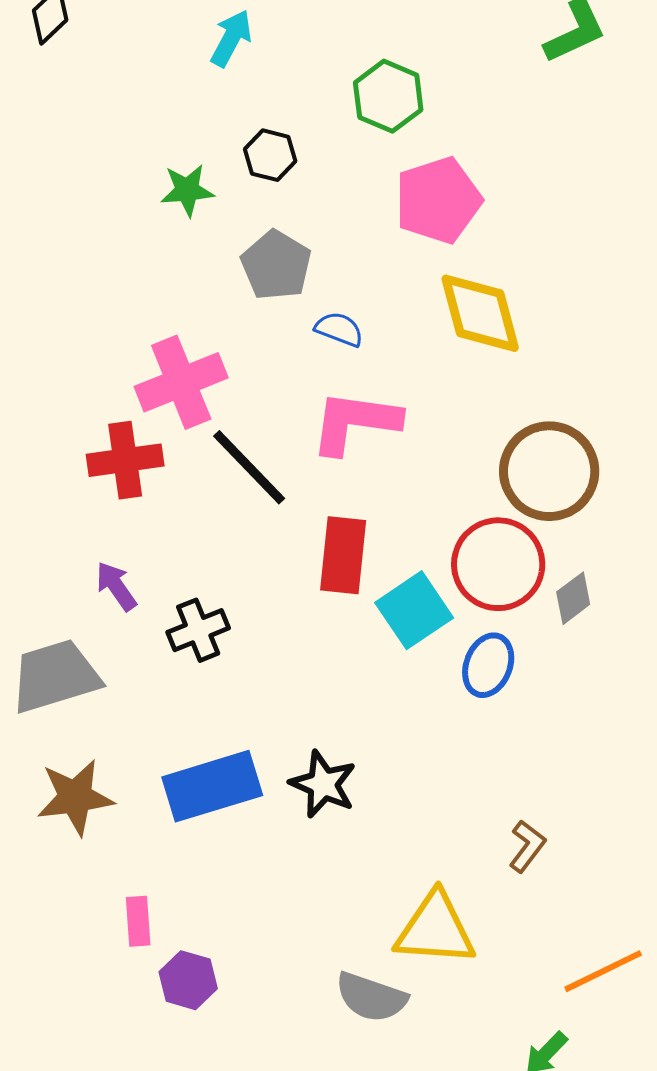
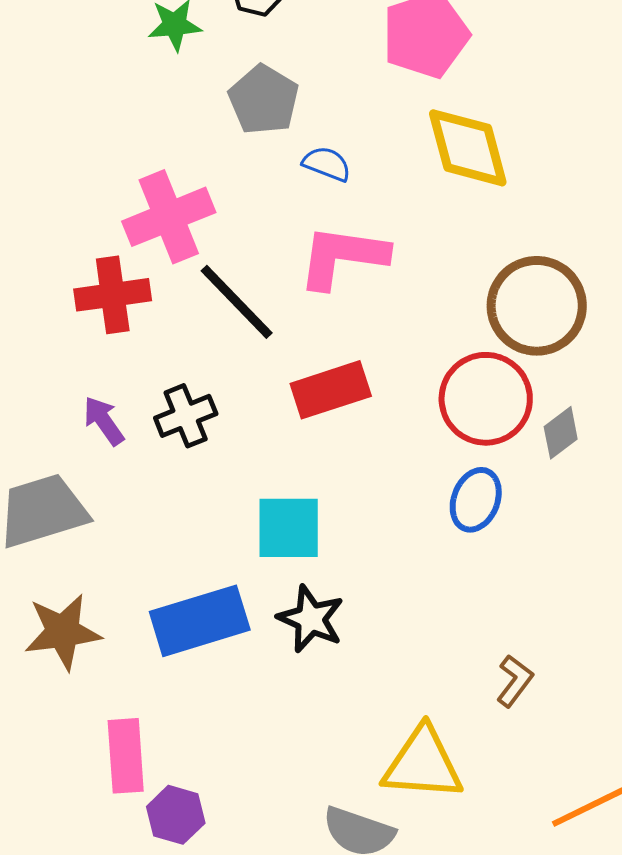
red rectangle: (343, 555) -> (331, 390), turned 66
cyan square: (414, 610) -> (289, 528), moved, turned 34
black cross: (198, 630) -> (186, 416), moved
pink rectangle: (138, 921) -> (126, 756), size x1.5

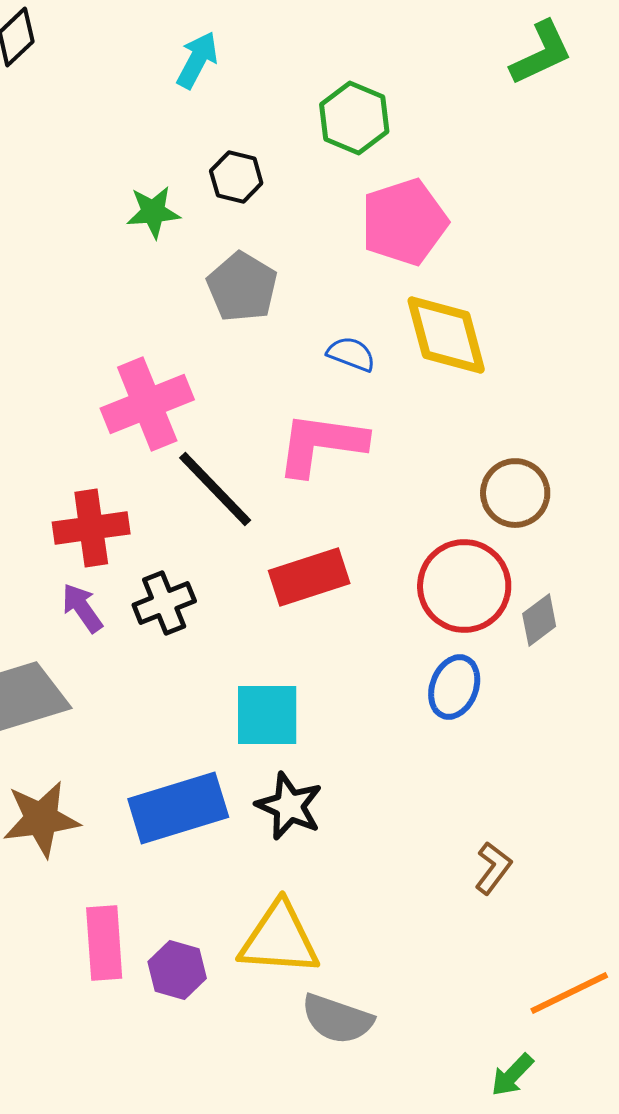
blue semicircle: (327, 164) -> (351, 354), moved
red cross: (113, 295) -> (91, 528), moved
brown circle: (537, 306) -> (515, 493), size x0.7
yellow triangle: (423, 764) -> (279, 939), moved
purple hexagon: (176, 815) -> (177, 970), moved

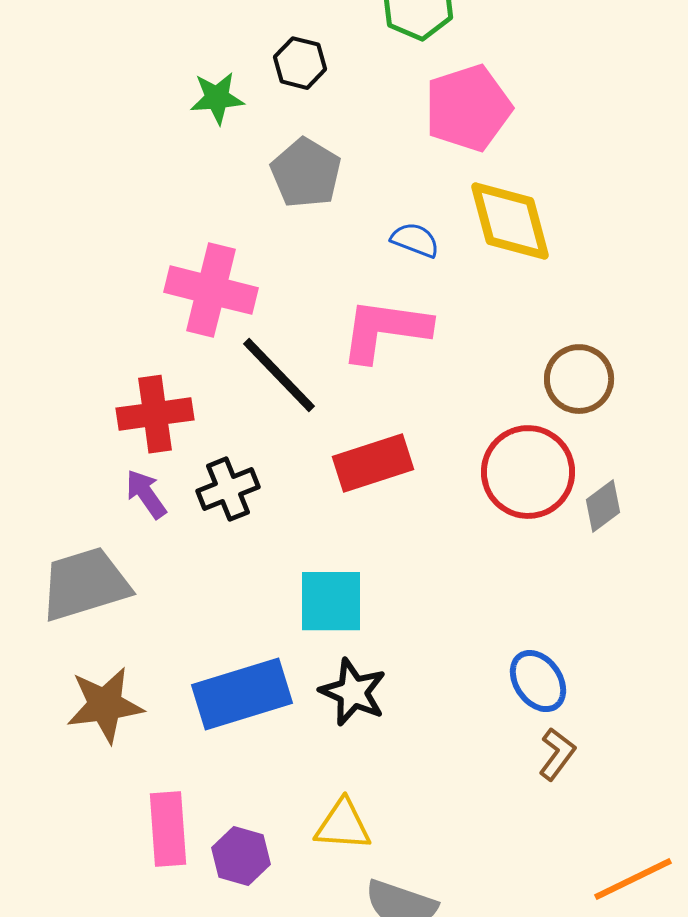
pink cross: (147, 404) -> (211, 290), turned 36
blue ellipse: (454, 687) -> (538, 681), moved, turned -56
yellow triangle: (279, 939) -> (343, 825), size x0.7

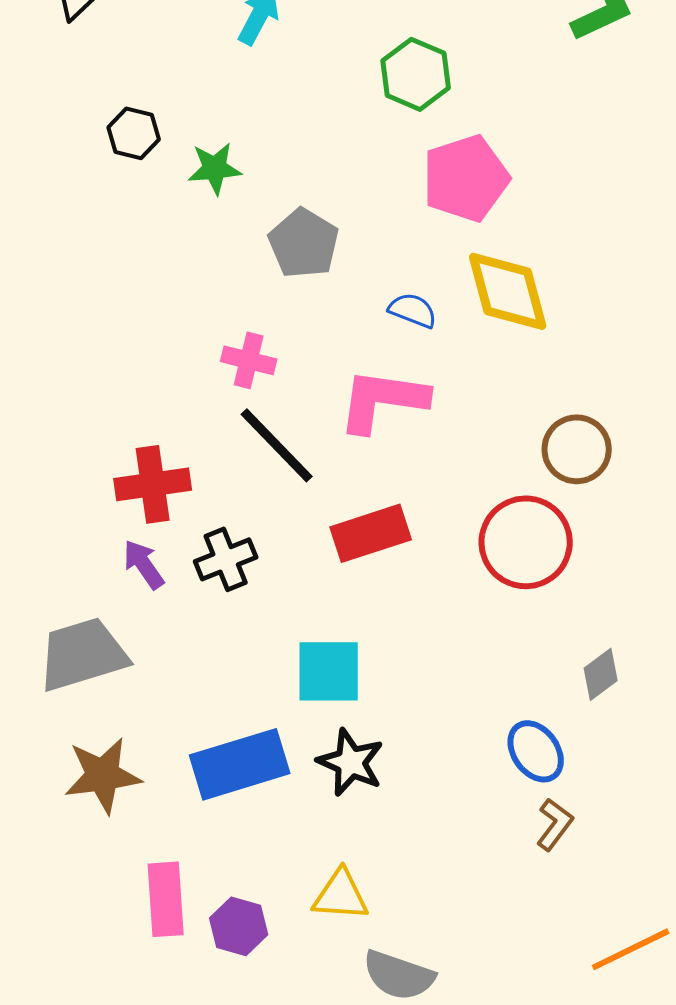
black hexagon: (300, 63) -> (134, 133), moved
pink cross: (211, 290) -> (249, 360), moved, size x0.6
gray diamond: (603, 506) -> (601, 674), moved

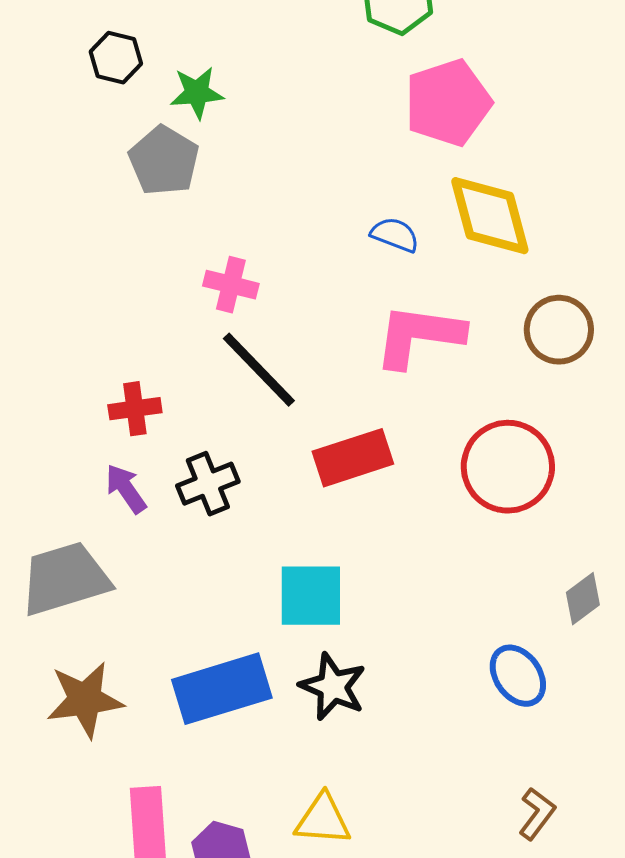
gray pentagon: (304, 243) -> (164, 161), moved
pink L-shape: (383, 400) -> (419, 336), moved
brown circle: (577, 449) -> (559, 330), moved
red cross: (153, 484) -> (135, 409), size x0.7
brown L-shape: (555, 824) -> (537, 814), moved

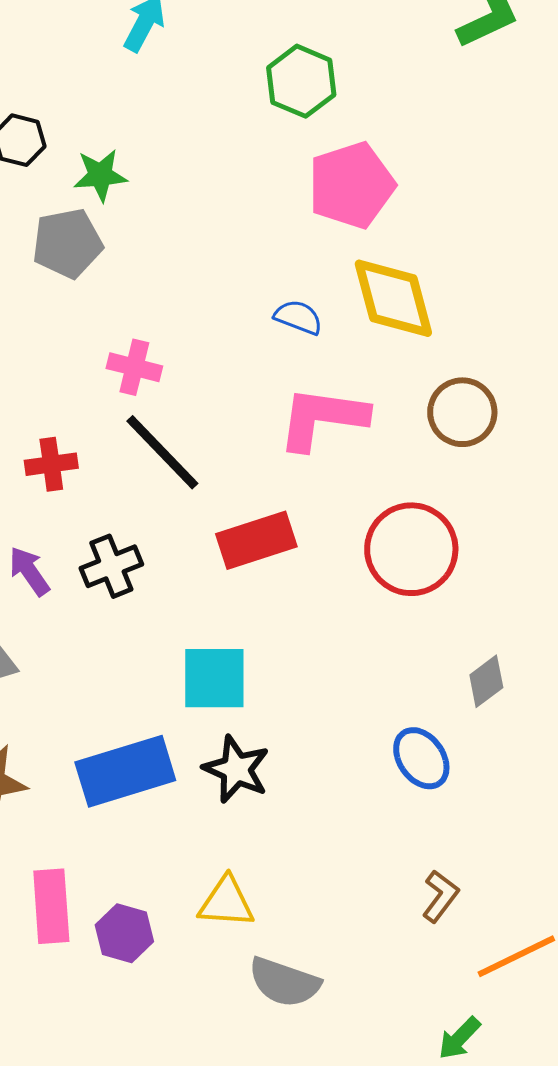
gray pentagon: (164, 161) -> (67, 243), turned 30
red cross: (135, 409) -> (51, 464), moved

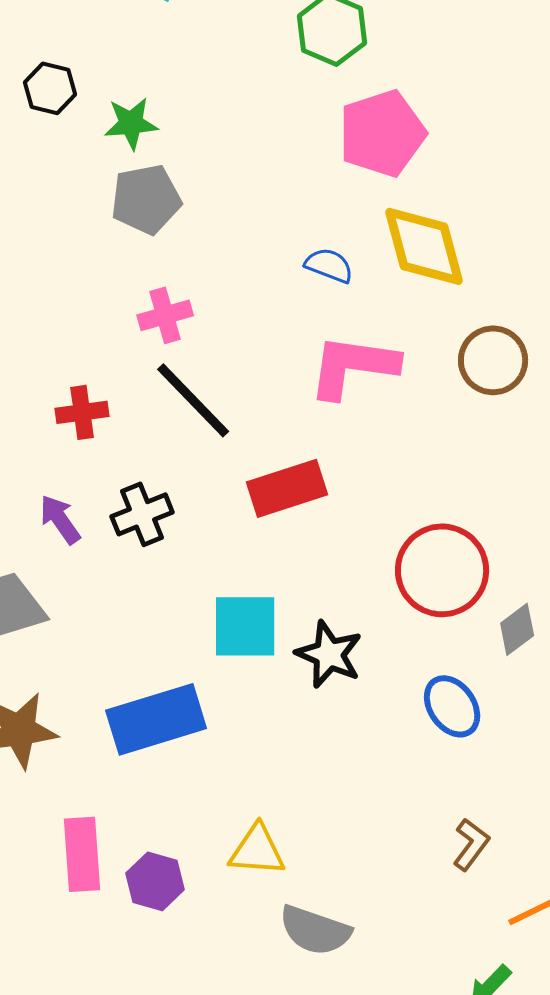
gray pentagon: (67, 243) -> (146, 199), moved
pink cross: (134, 367) -> (165, 315), turned -30
red circle: (411, 549) -> (442, 570), moved
black star: (236, 769) -> (329, 654), moved

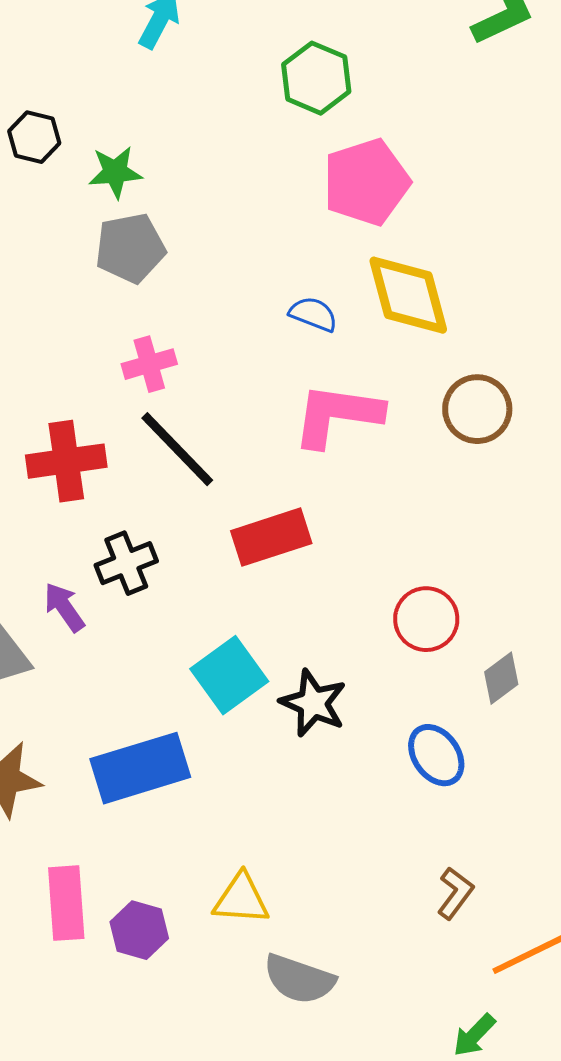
red cross: (82, 412) -> (66, 461), size x1.5
purple arrow: (60, 519) -> (64, 607), moved
red circle: (442, 570) -> (426, 619), size x0.7
cyan square: (245, 626) -> (229, 675), turned -36

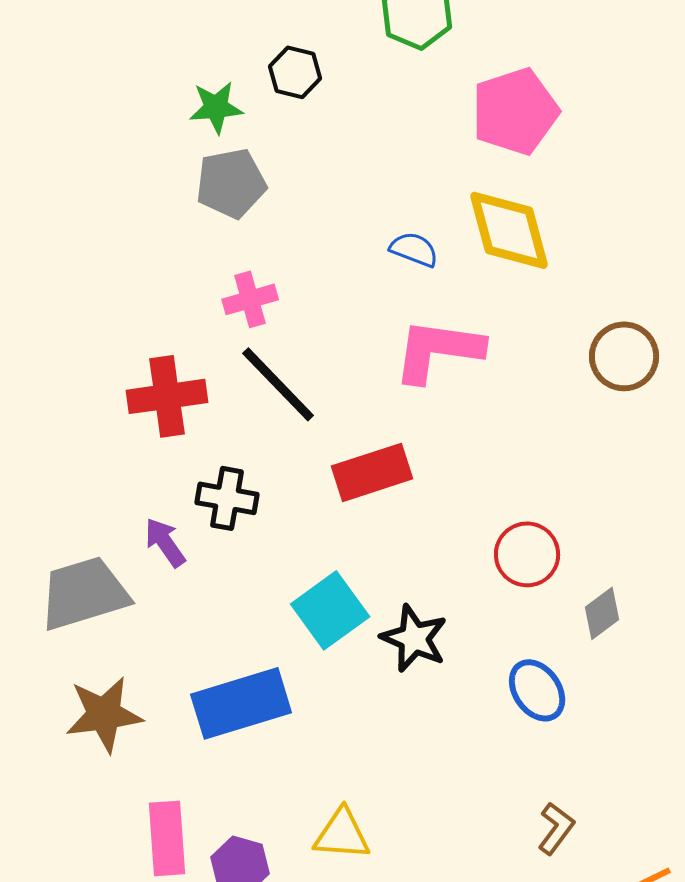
black hexagon: (34, 137) -> (295, 72), moved
pink pentagon: (366, 182) -> (515, 111), moved
brown circle: (477, 409) -> (624, 356), moved
black cross: (126, 563) -> (227, 498), turned 32

